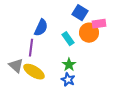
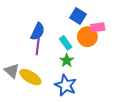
purple line: (31, 48) -> (38, 46), moved
green star: (69, 65) -> (67, 60), moved
blue star: (68, 80) -> (66, 85), size x1.5

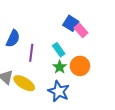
pink rectangle: (98, 27) -> (81, 30), moved, turned 56
blue semicircle: (38, 31) -> (13, 39), moved
orange circle: (87, 37) -> (80, 66), moved

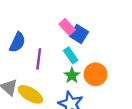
blue square: (71, 23) -> (79, 34), moved
pink rectangle: (81, 30) -> (67, 27), moved

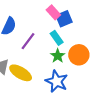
blue square: (79, 34) -> (64, 19), turned 35
purple line: (39, 59) -> (28, 41), turned 30

